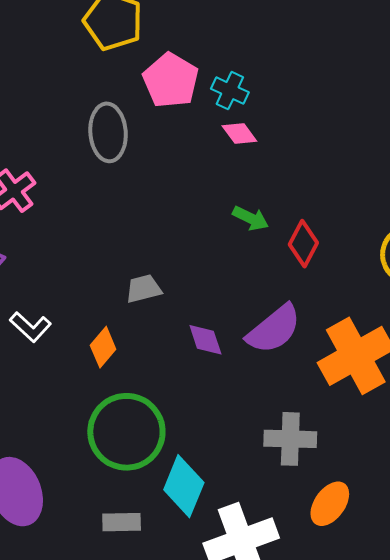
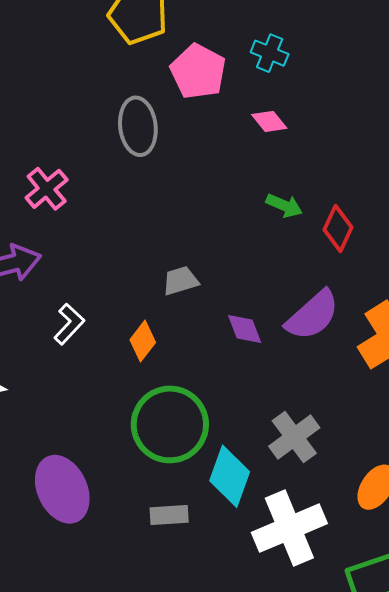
cyan cross: (230, 91) -> (270, 53), moved
white L-shape: (30, 327) -> (69, 324), turned -87
gray cross: (290, 439) -> (294, 437), moved, turned -36

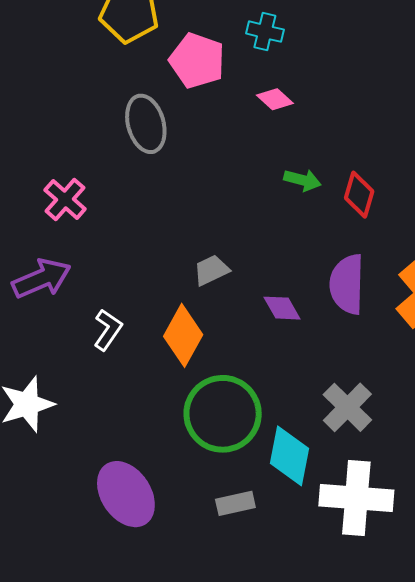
purple semicircle: (313, 315) -> (347, 284), turned 142
orange diamond: (143, 341) -> (183, 335), size x1.5
white cross: (289, 528) -> (356, 498), turned 36

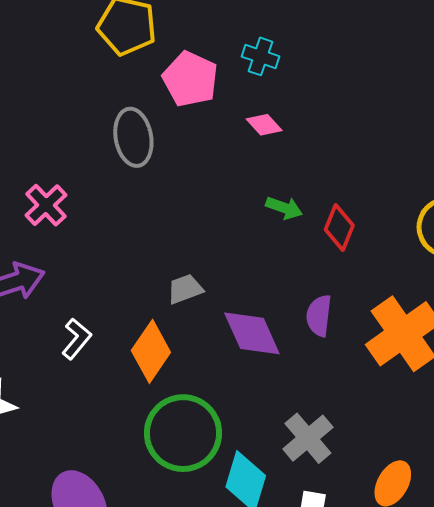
purple semicircle: (347, 284) -> (319, 316), size x0.7
purple diamond: (282, 308) -> (252, 333), size x1.6

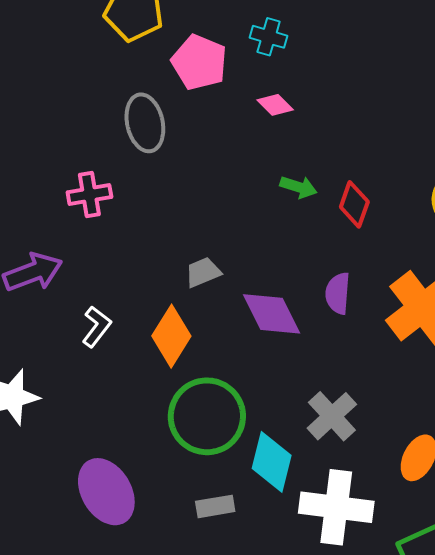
pink cross: (46, 205) -> (89, 195), moved, turned 36

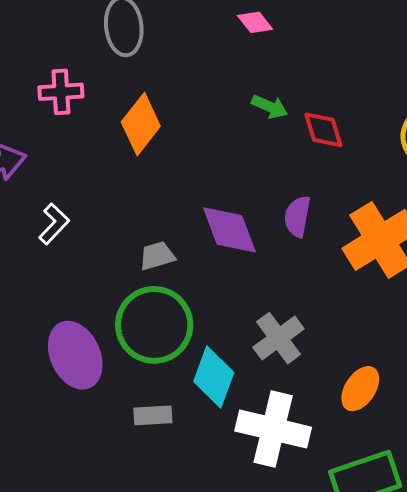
red diamond: (354, 204) -> (323, 130), turned -42
gray trapezoid: (203, 272) -> (157, 256), moved
orange diamond: (171, 336) -> (141, 124), moved
purple ellipse: (106, 492) -> (75, 355), moved

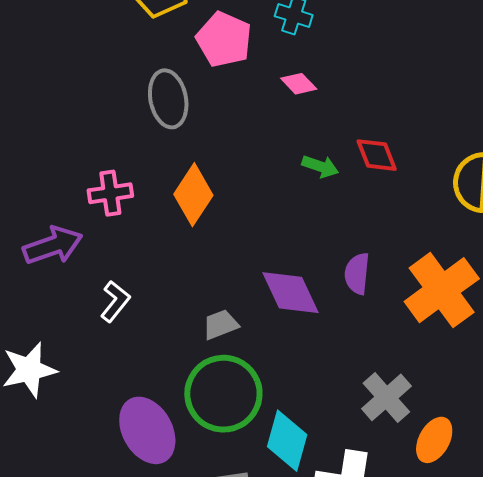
pink cross: (61, 92) -> (110, 193), moved
red diamond: (323, 130) -> (377, 155), moved
gray cross: (278, 338) -> (386, 397), moved

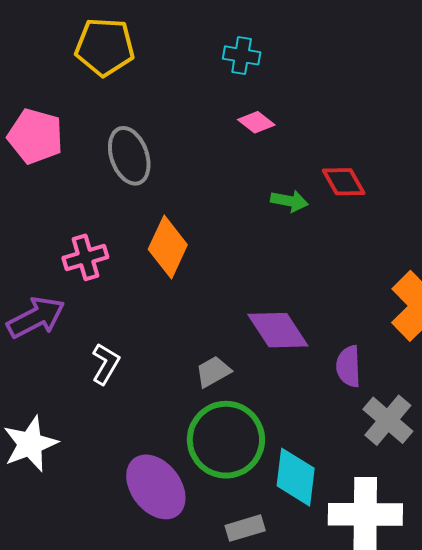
pink pentagon: (224, 40) -> (35, 136), moved
purple semicircle: (357, 274) -> (348, 366), moved

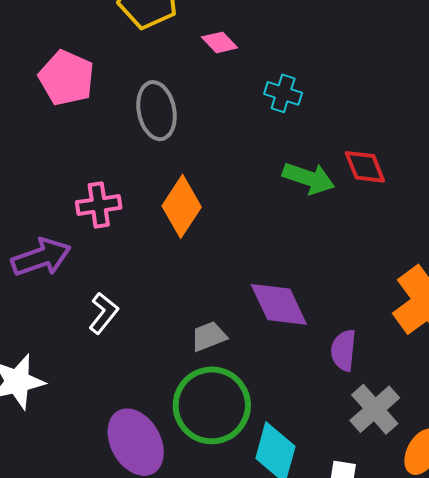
cyan cross: (242, 55) -> (283, 93), moved
pink diamond: (256, 122) -> (220, 42), moved
green arrow: (289, 201) -> (309, 178), size x1.4

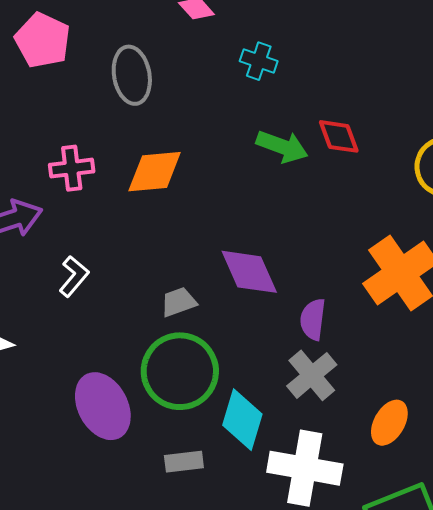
orange diamond: (182, 206) -> (155, 172), turned 50
gray cross: (375, 409) -> (312, 375), moved

